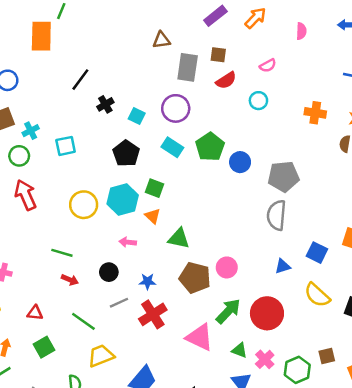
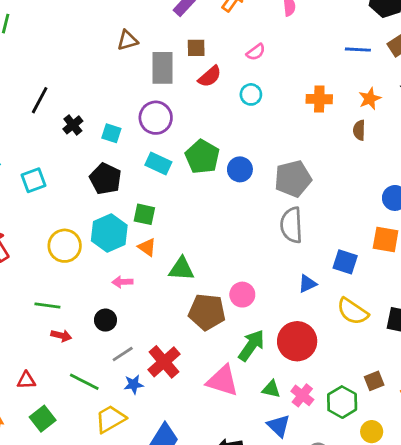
blue star: (147, 281) -> (134, 384), moved

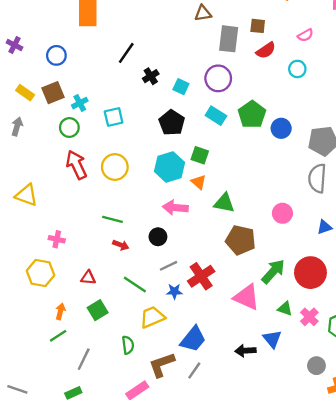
yellow circle: (65, 246) -> (115, 167), moved
pink arrow: (122, 282) -> (175, 208), size x1.5
pink circle: (242, 295) -> (282, 213), moved
blue triangle: (279, 426) -> (272, 339), moved

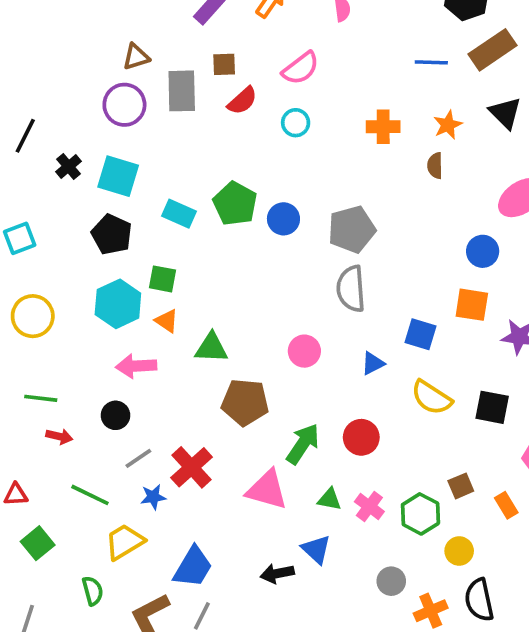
pink semicircle: (305, 35) -> (301, 68), size x1.5
purple circle: (218, 78) -> (124, 105), moved
cyan square: (181, 87) -> (118, 176), size x1.6
red circle: (310, 273) -> (361, 437), size x0.7

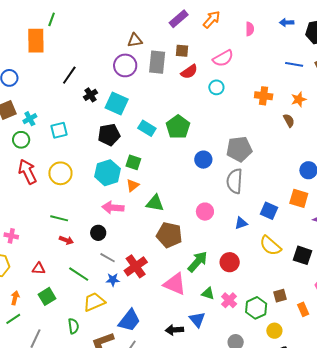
brown semicircle: (435, 166) -> (289, 120), turned 144
blue circle: (283, 219) -> (203, 160), moved
black pentagon: (112, 234) -> (109, 135), turned 30
orange triangle: (167, 321) -> (133, 185), turned 40
gray line: (138, 458) -> (108, 258), turned 56

